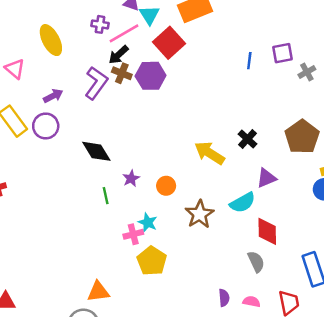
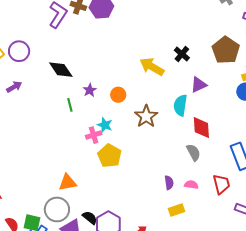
purple arrow: (53, 96) -> (14, 87), moved
cyan semicircle: (243, 203) -> (180, 105), turned 130

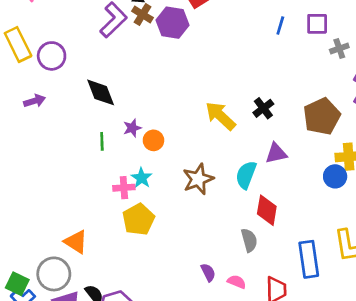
orange circle: (118, 95) -> (153, 140), moved
orange triangle: (68, 182) -> (76, 242), turned 30
purple semicircle: (169, 183) -> (208, 272), turned -32

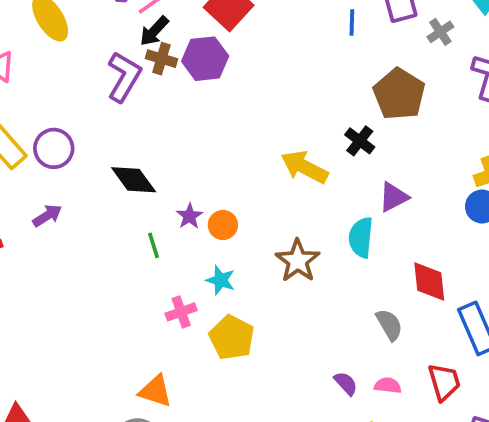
brown pentagon: (322, 116) -> (399, 94), moved
pink cross: (124, 188) -> (181, 312), moved
red diamond: (267, 210) -> (429, 282), moved

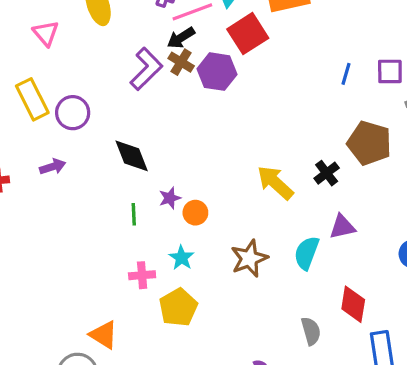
brown pentagon: (399, 94) -> (369, 143), turned -30

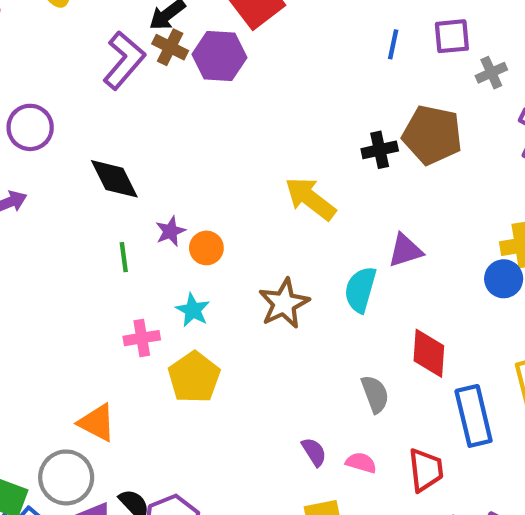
black cross: (327, 173) -> (380, 150), moved, turned 30

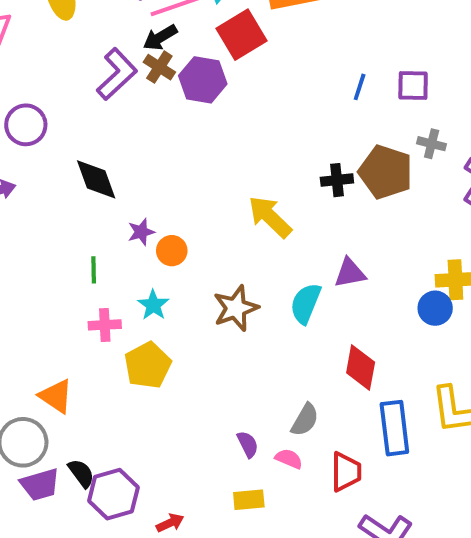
gray cross: (491, 73) -> (432, 144), moved, turned 32
green line: (124, 257) -> (94, 270), moved
gray semicircle: (375, 394) -> (305, 420), moved, turned 44

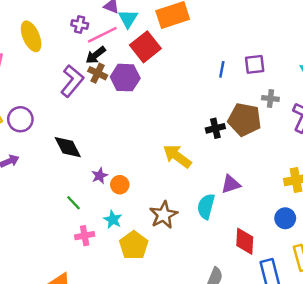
green line: (94, 270) -> (73, 203), turned -35
blue circle: (435, 308) -> (285, 218), moved
yellow pentagon: (148, 365) -> (134, 245), moved

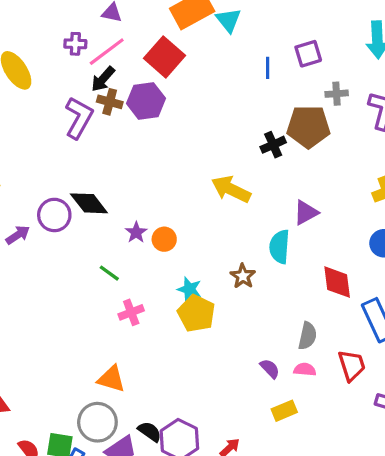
cyan triangle: (128, 19) -> (229, 20), moved
purple circle: (20, 119) -> (54, 215), moved
brown star: (164, 215) -> (243, 276), moved, size x0.7
cyan star: (113, 219) -> (189, 289), moved

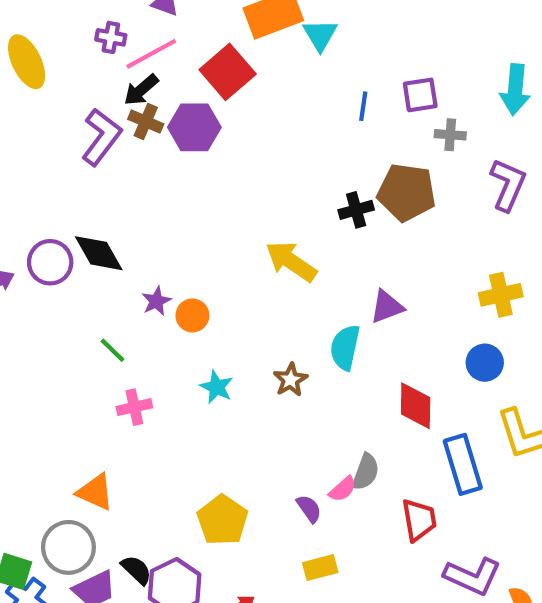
gray cross: (337, 94) -> (450, 135), moved
yellow pentagon: (196, 313) -> (222, 520), moved
pink semicircle: (305, 370) -> (343, 489), moved, turned 125

